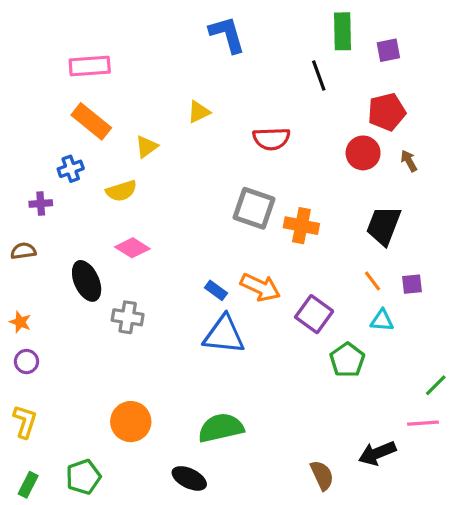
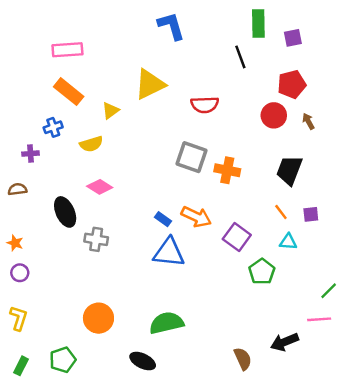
yellow triangle: (199, 112) -> (150, 84), size x1.8

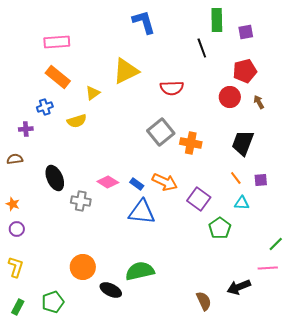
gray square: (192, 157) -> (161, 132), turned 32
pink diamond: (100, 187) -> (108, 182), moved
black ellipse: (143, 361) -> (111, 290), moved

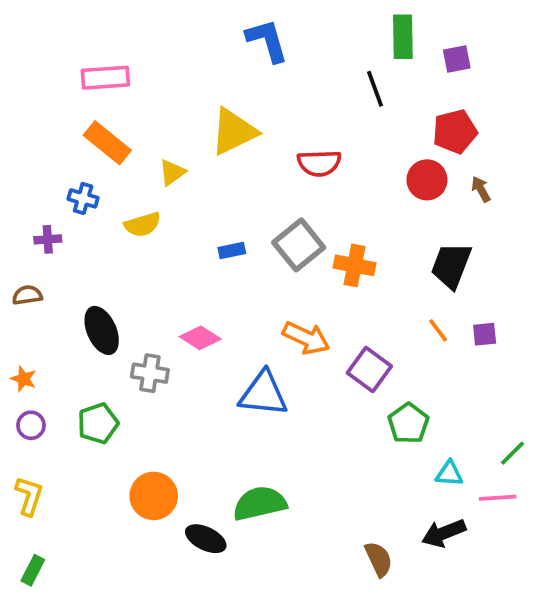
blue cross: (45, 107) -> (83, 198), turned 35
blue rectangle: (137, 184) -> (232, 251), moved, turned -48
cyan triangle: (242, 203) -> (449, 474), moved
green pentagon: (53, 302) -> (98, 423), moved

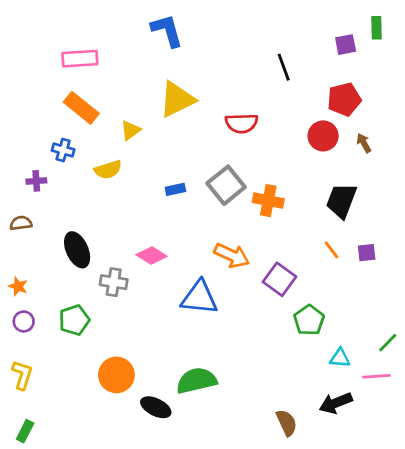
green rectangle: (403, 37) -> (376, 28), moved, size x0.7
blue L-shape: (267, 40) -> (167, 31), moved

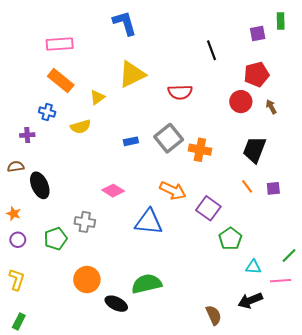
black ellipse: (77, 250) -> (40, 185), moved
gray cross: (114, 282) -> (85, 222), moved

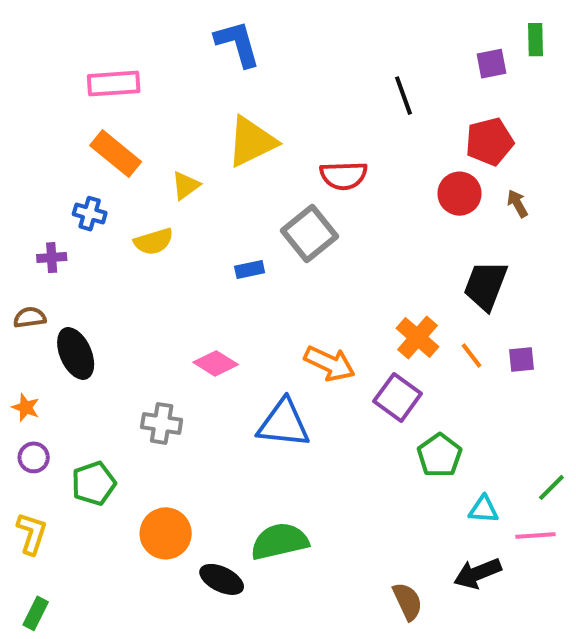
gray square: (169, 138) -> (310, 234), moved
orange cross: (200, 150) -> (418, 337), moved, turned 30
green pentagon: (55, 239) -> (94, 483), moved

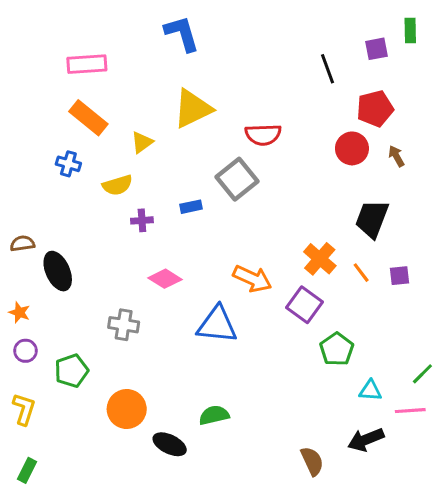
black line: (404, 96) -> (327, 69), moved
purple cross: (52, 258) -> (142, 220), moved
green semicircle: (280, 541) -> (214, 415), size x0.7

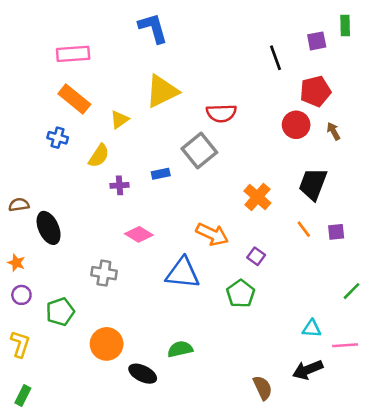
yellow semicircle: (117, 185) -> (99, 156), turned -40
orange cross: (320, 259) -> (257, 197), moved
purple square: (304, 305) -> (256, 256), size x0.6
green pentagon: (337, 349) -> (241, 294), moved
green line: (422, 374) -> (352, 291), moved

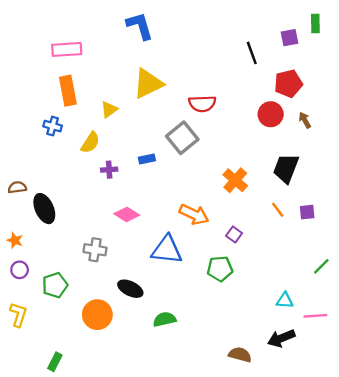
orange rectangle: (74, 99) -> (68, 91), turned 40
green pentagon: (241, 294) -> (220, 269), turned 30
black ellipse: (143, 374) -> (130, 289), moved
brown semicircle: (263, 388) -> (240, 355), turned -50
green rectangle: (23, 396) -> (55, 362), moved

